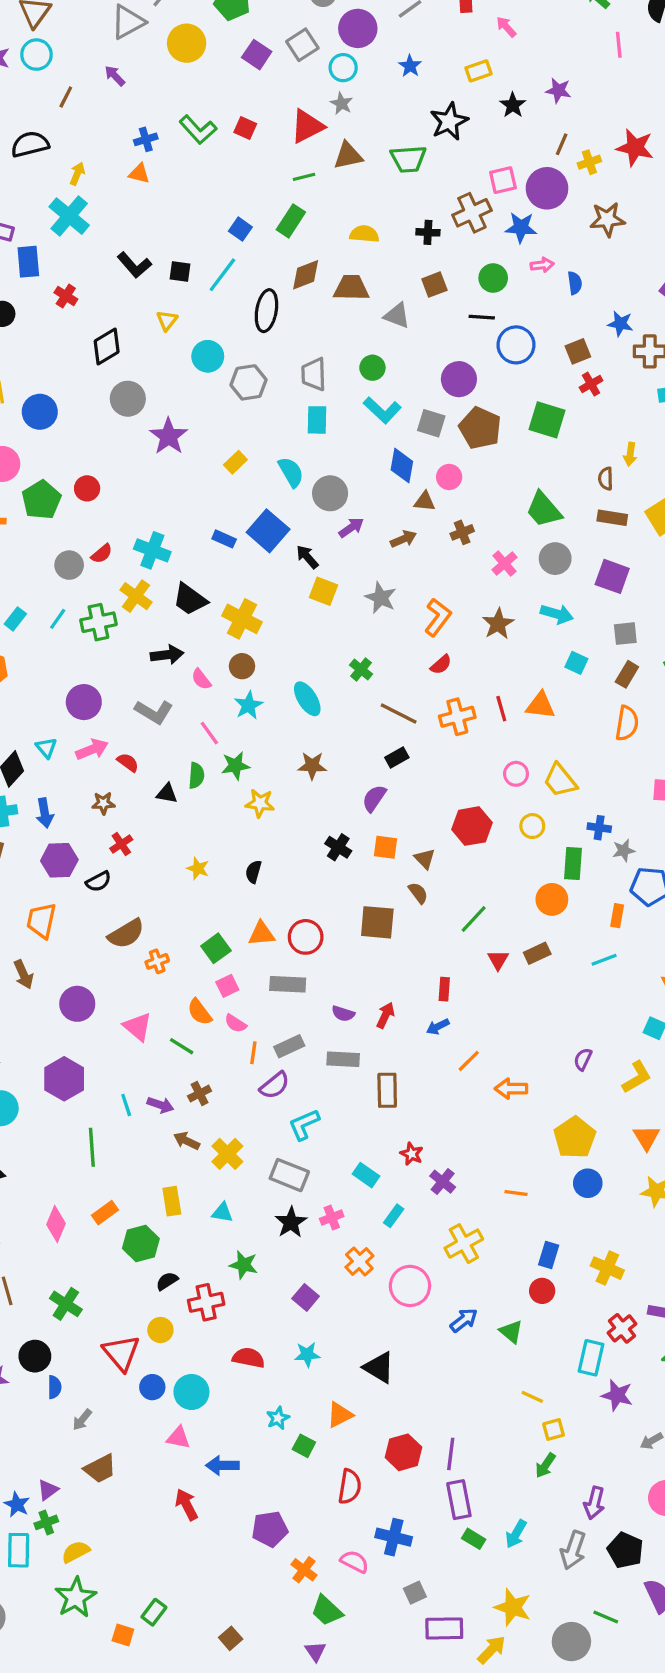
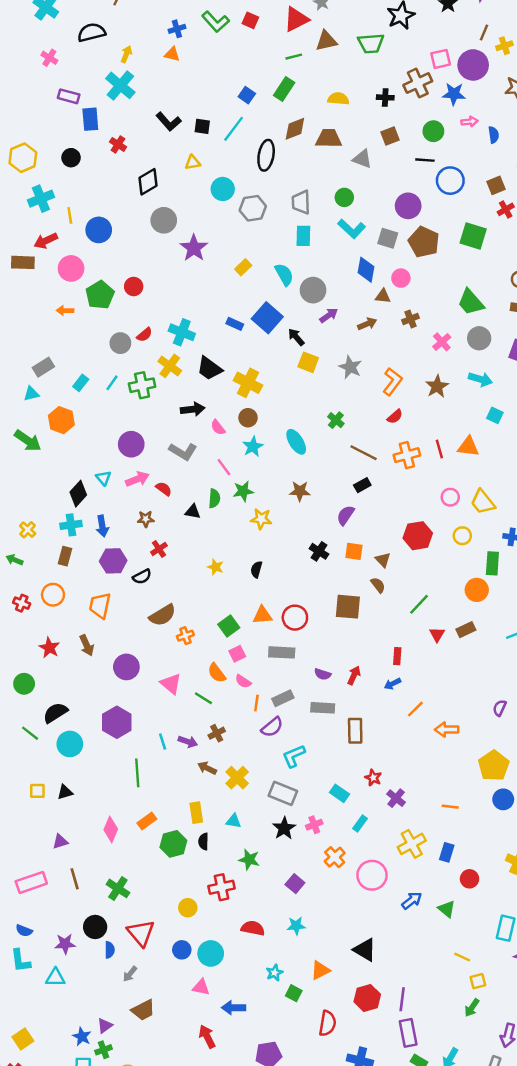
yellow triangle: (167, 320) -> (193, 162), turned 42
blue rectangle: (549, 1255) -> (447, 852), moved
black semicircle: (167, 1281) -> (203, 841), moved, turned -56
red triangle: (121, 1353) -> (141, 933), moved
black triangle: (379, 1368) -> (365, 950), moved

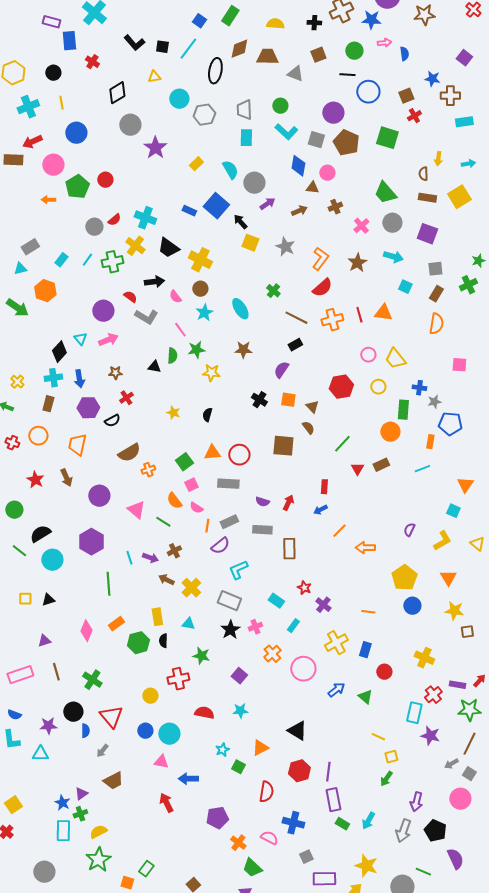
yellow line: (70, 215) -> (61, 103), moved
red semicircle: (395, 417) -> (322, 288), size x1.5
red semicircle: (164, 489) -> (130, 297), moved

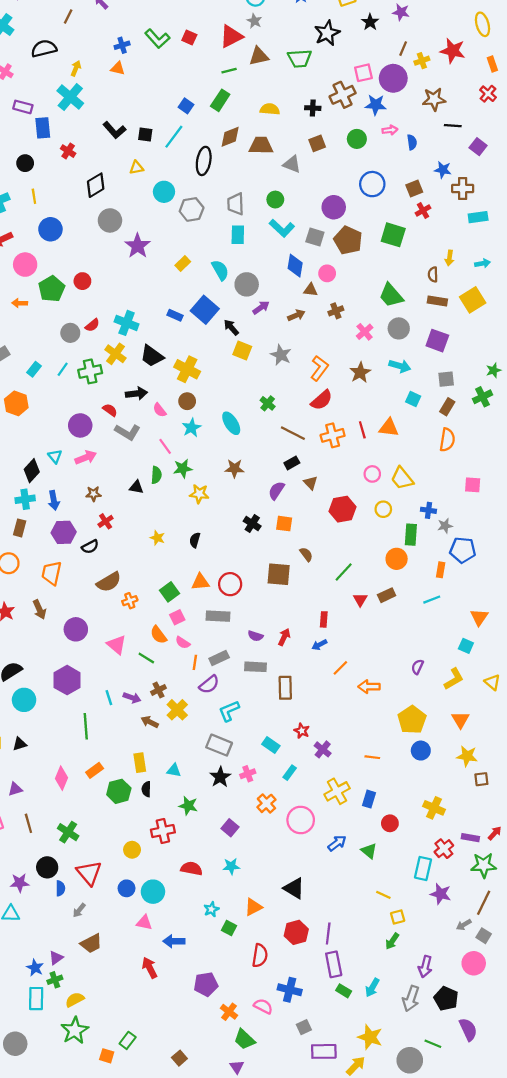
black line: (347, 75) -> (453, 126), moved
brown triangle: (312, 407) -> (311, 483), moved
yellow cross: (191, 588) -> (177, 710), moved

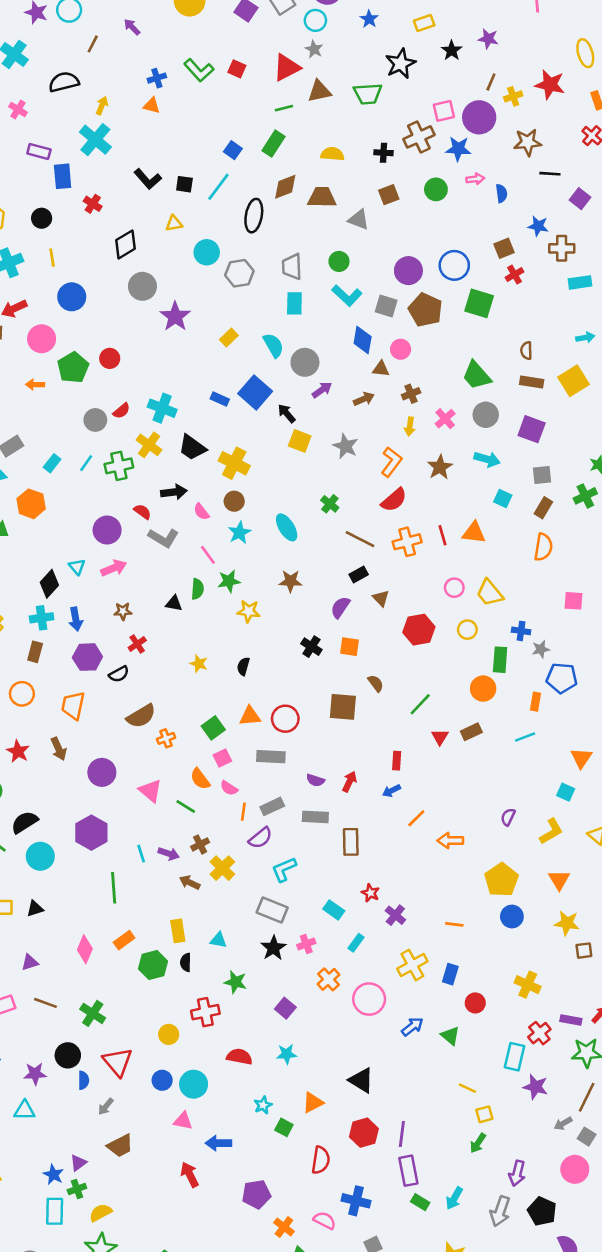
blue circle: (372, 184) -> (454, 265), moved
yellow arrow: (449, 258) -> (410, 427), moved
brown line: (28, 823) -> (46, 1003), turned -54

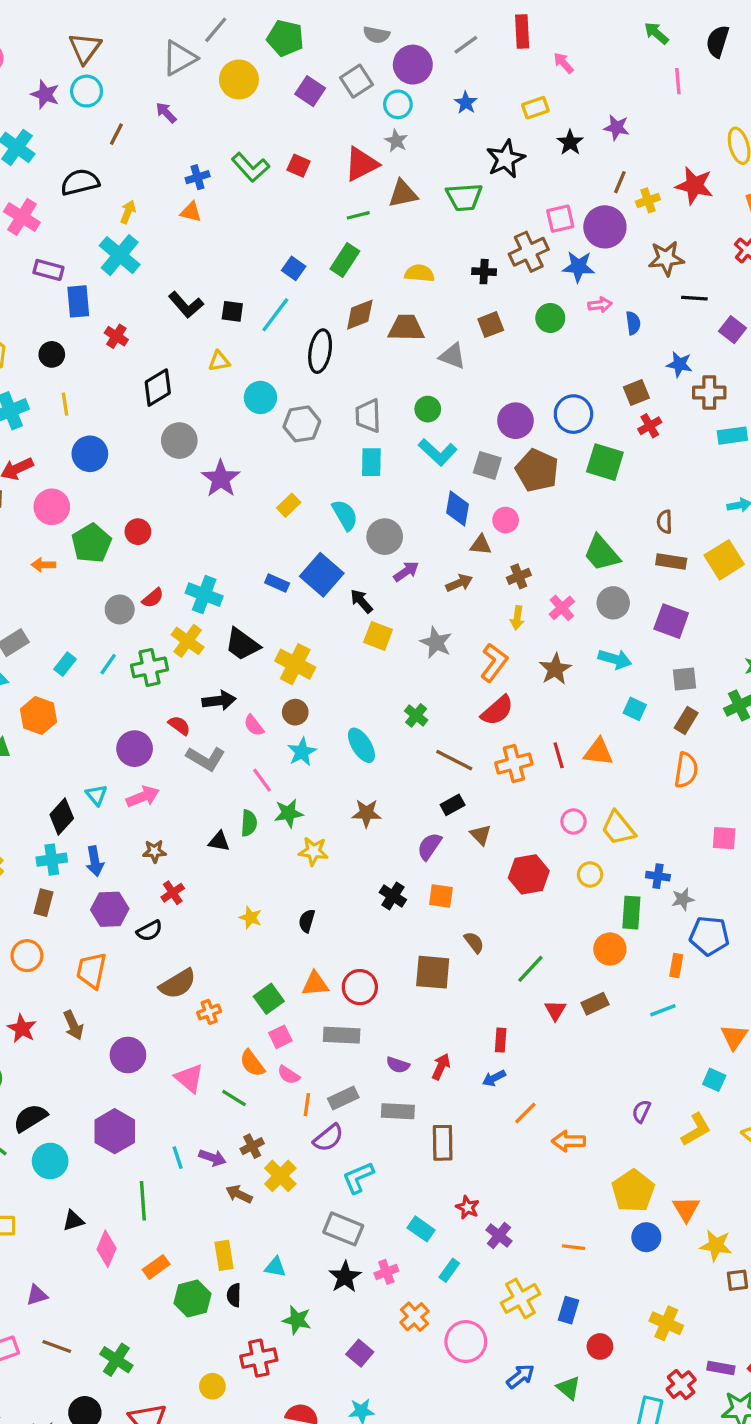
pink cross: (18, 109) -> (22, 217), size x1.5
orange triangle: (559, 880) -> (686, 1209), moved
black triangle: (35, 909) -> (73, 1221), moved
pink diamond: (85, 949) -> (106, 1249), moved

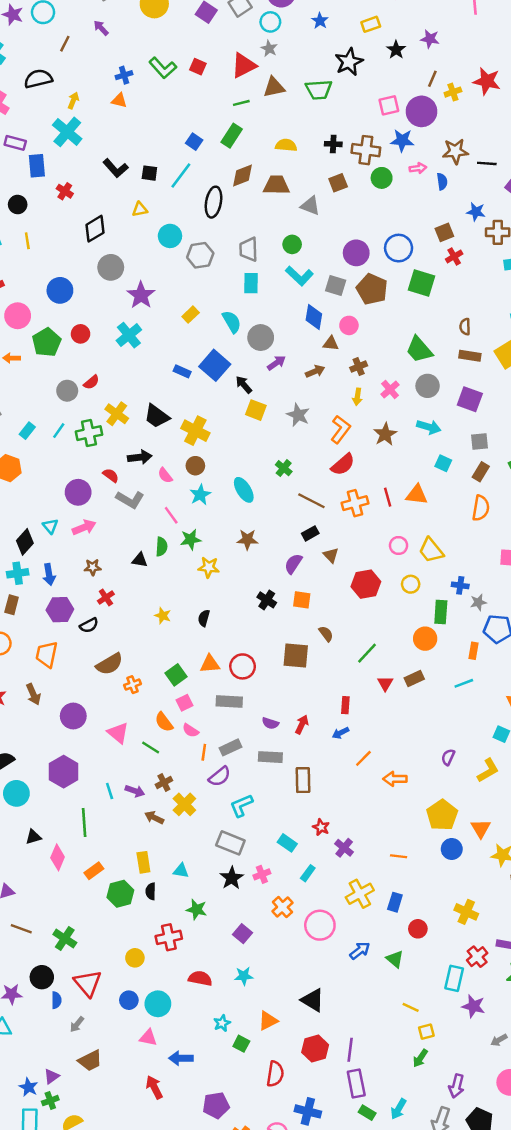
brown cross: (529, 252) -> (366, 150), moved, turned 32
brown star: (666, 258) -> (455, 151), moved
blue circle: (90, 454) -> (60, 290), moved
cyan cross: (204, 595) -> (129, 335), moved, turned 30

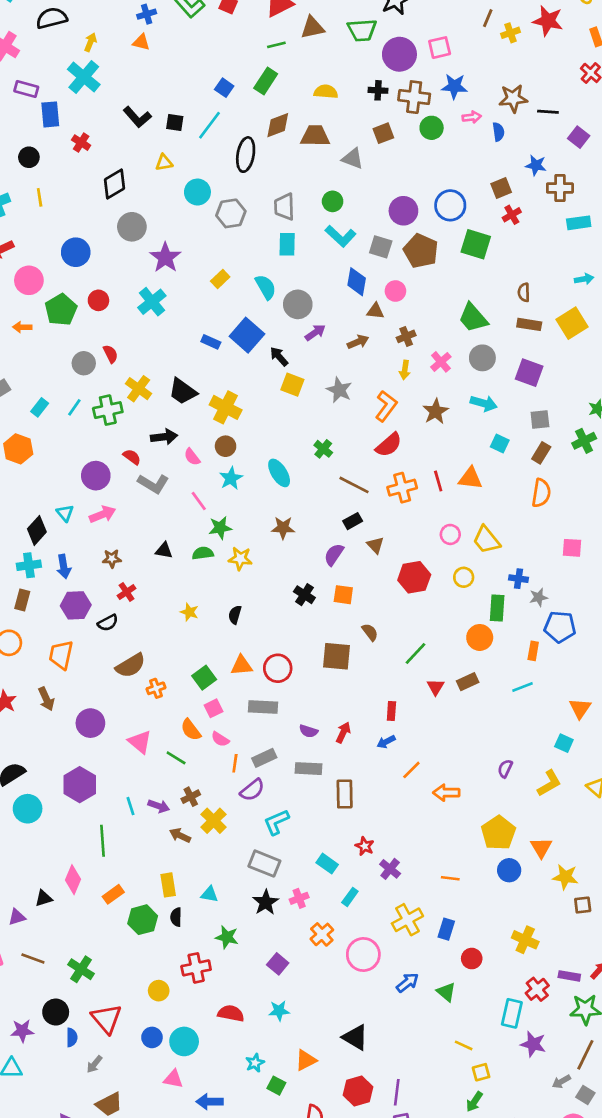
purple circle: (421, 111) -> (399, 54), moved
red semicircle: (91, 382) -> (110, 354), turned -77
green semicircle: (162, 547) -> (203, 553), moved, turned -102
black triangle: (33, 837) -> (44, 898), moved

